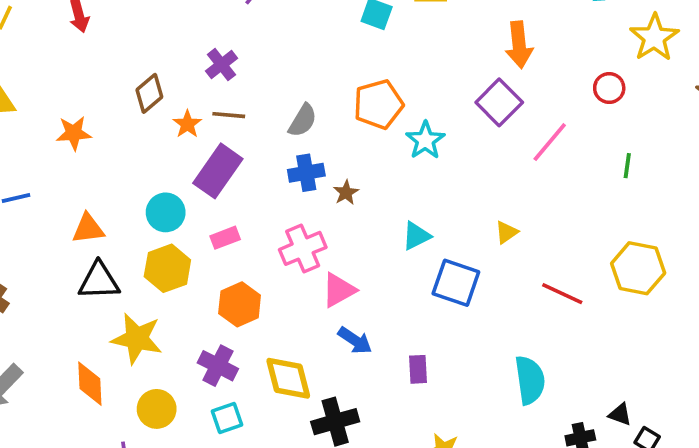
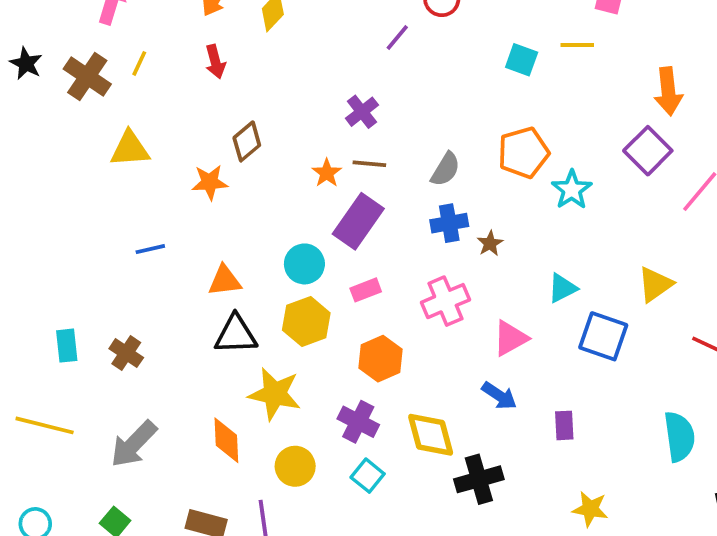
brown diamond: (149, 93) -> (247, 141), moved
yellow triangle: (506, 232) -> (655, 284), size x1.5
pink triangle: (339, 290) -> (510, 338), moved
cyan square: (227, 418) -> (368, 476), turned -32

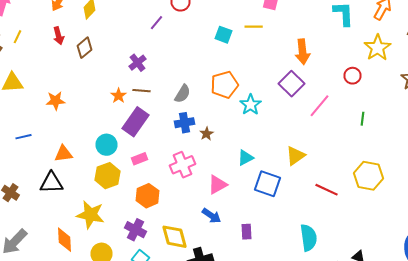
brown diamond: (247, 141) -> (84, 48), moved
black triangle: (236, 334) -> (52, 183), moved

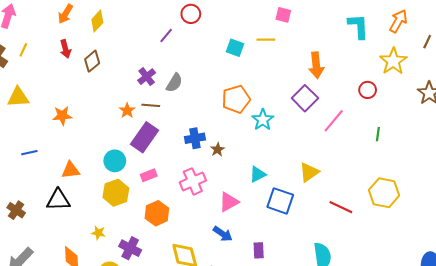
gray semicircle: (182, 94) -> (174, 83), moved
yellow star: (90, 215) -> (98, 233), size x0.5
purple cross: (136, 230) -> (130, 248), moved

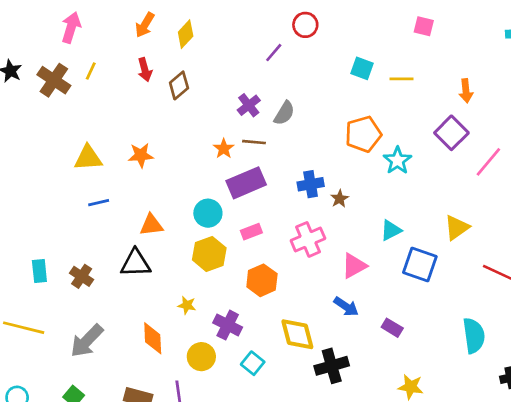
yellow line: (266, 40) -> (401, 79), moved
orange arrow: (316, 65) -> (466, 91), size x0.7
yellow triangle: (18, 97) -> (88, 158), moved
purple rectangle: (145, 137) -> (246, 183), turned 32
purple rectangle: (259, 250) -> (392, 328), turned -56

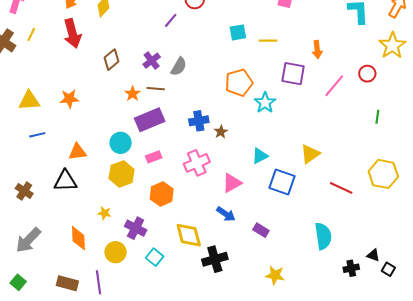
cyan square: (362, 68) -> (238, 32), turned -30
red arrow: (145, 70) -> (72, 33), size x1.6
brown diamond: (179, 85) -> (111, 60), moved
purple square: (451, 133) -> (293, 74), moved, turned -35
pink line: (488, 162) -> (334, 86), moved

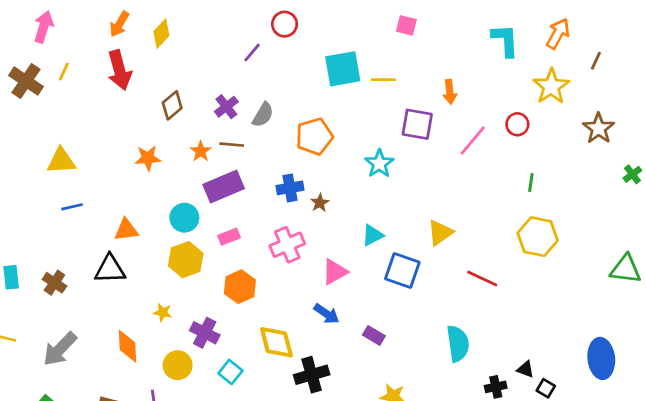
cyan square: (238, 32) -> (343, 69), size x1.6
orange pentagon: (239, 83) -> (314, 136), moved
orange star: (69, 99) -> (148, 158), moved
yellow hexagon: (383, 174) -> (538, 237), moved

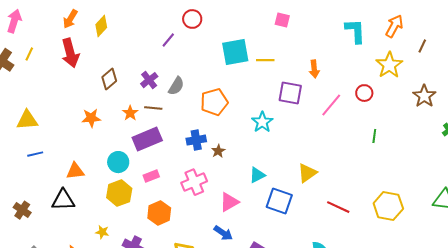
yellow hexagon: (538, 237) -> (388, 206), moved

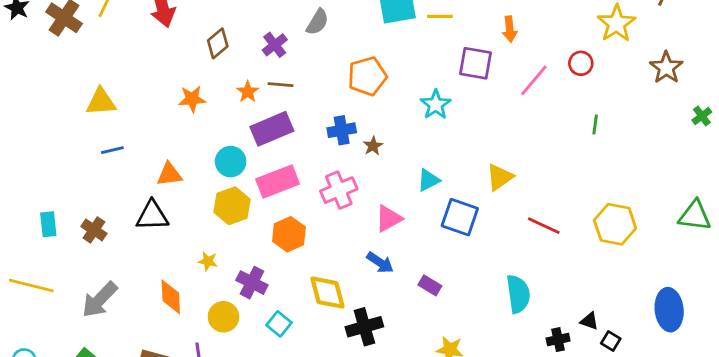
gray semicircle: (176, 86) -> (317, 22), moved
pink rectangle: (151, 176) -> (278, 181), size x1.8

